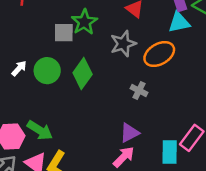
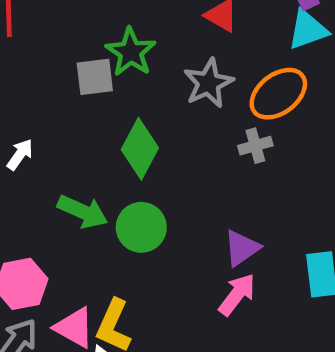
green circle: (47, 71) -> (141, 227), moved
gray cross: (139, 90) -> (255, 146), moved, turned -35
green arrow: (40, 130) -> (83, 212), moved

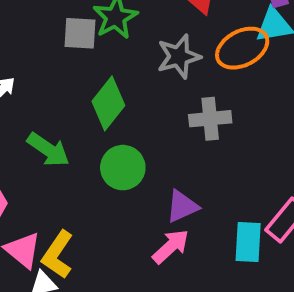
orange ellipse: (278, 94) -> (242, 48), moved
gray cross: (255, 146) -> (210, 119), size x1.4
green circle: (141, 227) -> (123, 168), moved

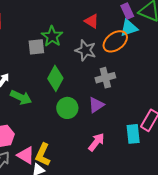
gray star: (179, 56) -> (86, 50), turned -30
green arrow: (48, 150) -> (21, 97), moved
purple triangle: (182, 206) -> (96, 105), moved

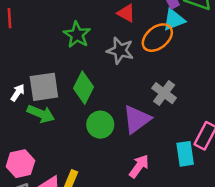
gray square: (36, 47) -> (44, 87), moved, size x1.4
gray cross: (105, 78) -> (164, 93), moved, turned -36
purple triangle: (96, 105) -> (137, 119), size x1.4

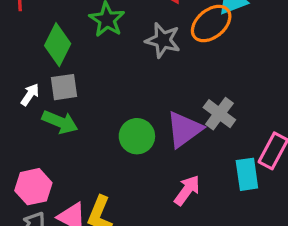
gray square: (44, 87) -> (64, 87), size x0.7
green diamond: (83, 88) -> (58, 45), moved
gray cross: (164, 93) -> (219, 114), moved

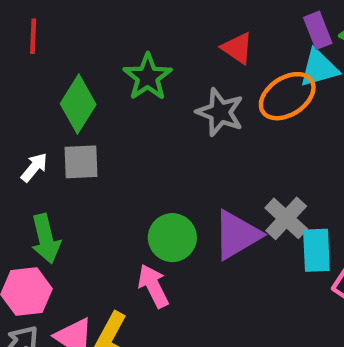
green arrow: (60, 122) -> (46, 239), moved, turned 48
cyan rectangle: (247, 174) -> (316, 250), moved
pink arrow: (187, 190) -> (153, 286), moved, turned -68

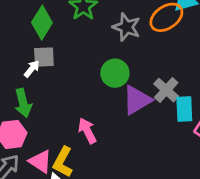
white arrow: (34, 167) -> (32, 69), moved
green circle: (172, 238) -> (115, 73), moved

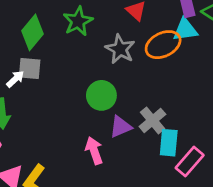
purple triangle: (137, 100) -> (120, 127), size x0.7
pink arrow: (87, 131) -> (94, 151), moved

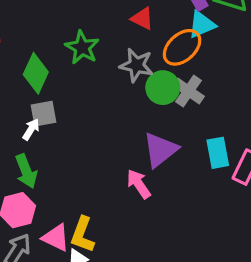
green circle: (101, 95) -> (163, 88), moved
gray cross: (152, 120) -> (189, 91), moved
purple triangle: (120, 127) -> (160, 150), size x1.4

